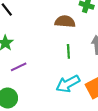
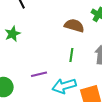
purple line: (19, 67) -> (39, 74), moved

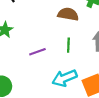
purple line: (39, 74) -> (37, 52), moved

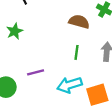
purple line: (37, 52) -> (36, 72), moved

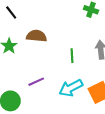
brown semicircle: (79, 22) -> (36, 36), moved

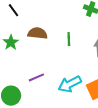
green line: (72, 56) -> (69, 39), moved

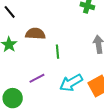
green line: (69, 39) -> (58, 52), moved

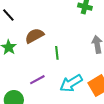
brown semicircle: (35, 34) -> (34, 36), turned -30

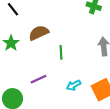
cyan arrow: (71, 83) -> (74, 85), size x0.6

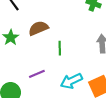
cyan arrow: (74, 85) -> (71, 81), size x1.5

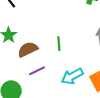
brown semicircle: (38, 28) -> (28, 49), moved

